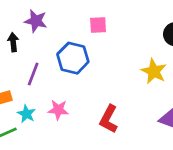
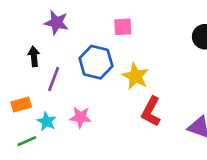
black arrow: (13, 42) -> (34, 56), moved
yellow star: (154, 71) -> (136, 76), moved
red L-shape: (109, 119) -> (151, 112), moved

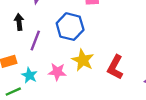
yellow star: (136, 76) -> (83, 60), moved

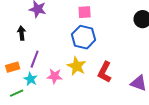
blue hexagon: (70, 27) -> (84, 37), moved
purple line: (35, 41) -> (35, 59), moved

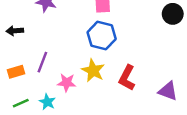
black arrow: (22, 33) -> (15, 31), moved, turned -88
cyan star: (31, 79) -> (47, 102), moved

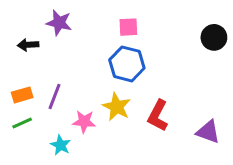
black arrow: (15, 31) -> (28, 45), moved
orange rectangle: (16, 72) -> (22, 95), moved
green line: (21, 103) -> (22, 123), moved

